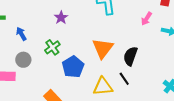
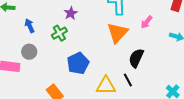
pink arrow: (146, 19) -> (147, 22), moved
green cross: (52, 47) -> (59, 33), moved
orange triangle: (103, 48) -> (117, 33), moved

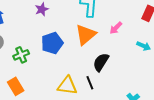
green cross: (59, 33) -> (21, 55), moved
blue pentagon: (78, 63) -> (52, 43), moved

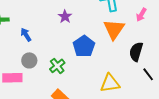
black line: (90, 83) -> (148, 74), moved

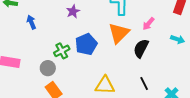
black semicircle: (136, 52) -> (141, 48), moved
gray circle: (29, 60) -> (48, 68), moved
green cross: (57, 66) -> (62, 51), moved

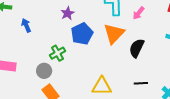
pink arrow: (148, 24) -> (139, 13), moved
blue pentagon: (86, 44) -> (82, 34), moved
black line: (144, 84) -> (141, 83), turned -64

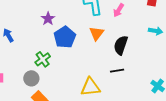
orange triangle: (114, 34) -> (97, 33), size x0.7
black line: (141, 83) -> (117, 71), moved

